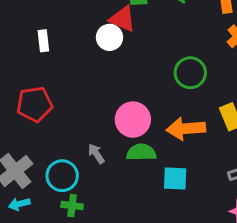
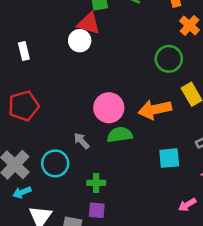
green circle: (190, 73) -> (169, 59), moved
cyan square: (175, 179) -> (169, 158), moved
green cross: (72, 206) -> (96, 183), moved

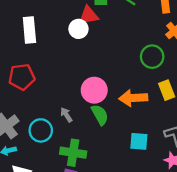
red triangle: (89, 24) -> (88, 15), turned -35
white rectangle: (24, 51) -> (29, 30), size x1.6
green semicircle: (120, 135) -> (100, 115), turned 60
green cross: (96, 183) -> (73, 153), size x1.6

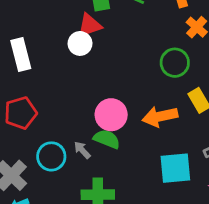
green semicircle: (100, 115) -> (107, 139), moved, turned -30
cyan circle: (41, 130) -> (51, 156), moved
cyan square: (139, 141) -> (175, 168), size x1.4

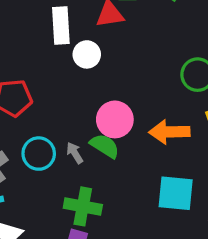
white circle: (80, 43) -> (87, 54), moved
white rectangle: (21, 55) -> (61, 26), moved

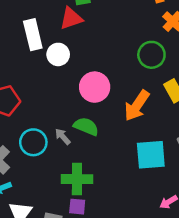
pink circle: (115, 119) -> (95, 87), moved
orange arrow: (169, 132) -> (137, 106), turned -44

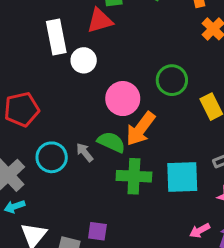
green circle: (151, 55) -> (172, 80), moved
orange arrow: (137, 106) -> (141, 129), moved
green cross: (77, 179) -> (134, 176), moved

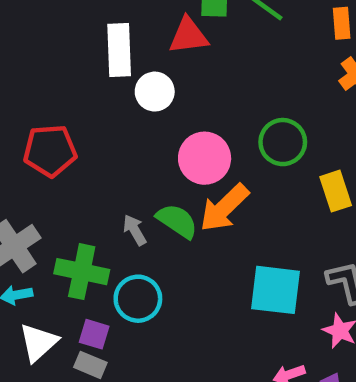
cyan circle: (52, 157) -> (138, 299), moved
green cross: (134, 176) -> (82, 272), moved
purple square: (97, 231) -> (94, 334), moved

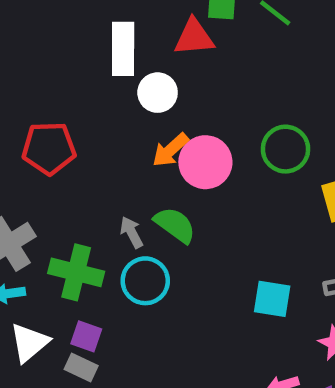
orange arrow: (224, 208) -> (170, 150), moved, size x0.7
cyan square: (276, 290) -> (272, 299), size x0.7
cyan circle: (138, 299) -> (145, 281), moved

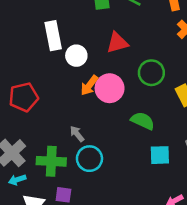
red triangle: (194, 37) -> (117, 43), moved
green semicircle: (175, 225) -> (143, 121), moved

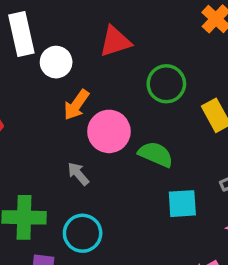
pink circle: (110, 88) -> (109, 131), moved
gray arrow: (77, 134) -> (78, 174), moved
cyan circle: (89, 159) -> (83, 233), moved

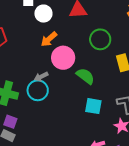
gray arrow: (78, 174) -> (41, 77), turned -88
cyan circle: (83, 233) -> (38, 90), moved

